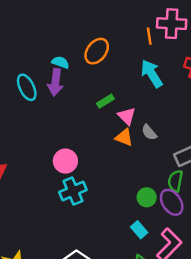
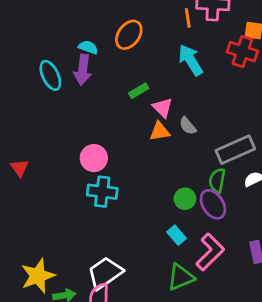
orange triangle: (124, 137) -> (160, 131), turned -30
cyan cross: (73, 191) -> (102, 192), turned 30

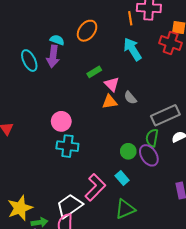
pink L-shape: (210, 252) -> (95, 187), moved

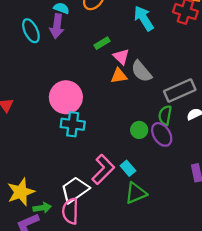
gray semicircle: (130, 98) -> (141, 71), size x1.5
pink circle: (61, 121) -> (66, 97), size x1.5
cyan rectangle: (122, 178) -> (128, 168), moved

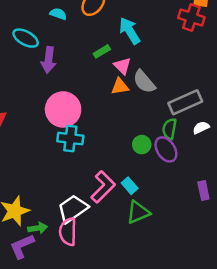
cyan arrow: (144, 18) -> (130, 31), moved
purple arrow: (57, 26) -> (49, 60), moved
cyan ellipse: (31, 31) -> (26, 38), turned -35

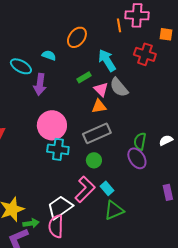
cyan semicircle: (58, 14) -> (49, 55), moved
red cross: (191, 18) -> (145, 54), moved
gray semicircle: (144, 82) -> (119, 87), moved
gray rectangle: (185, 102) -> (97, 133), moved
green circle: (142, 145) -> (94, 160), moved

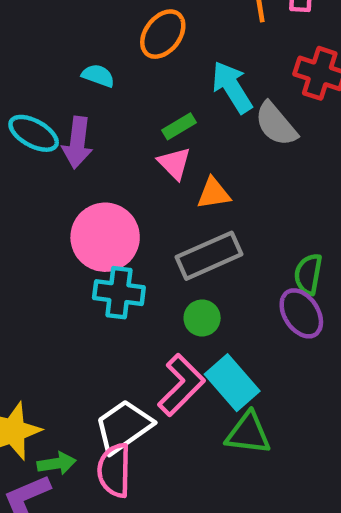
cyan ellipse: (21, 66) -> (34, 133), moved
gray semicircle: (119, 87) -> (276, 124), moved
pink triangle: (101, 89) -> (174, 163), moved
cyan rectangle: (107, 188) -> (232, 383), size x1.6
green triangle: (114, 210) -> (248, 433), turned 30

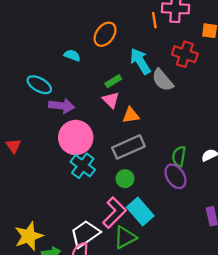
purple arrow: (77, 143) -> (62, 106), moved, turned -90
cyan cross: (119, 293) -> (83, 166), turned 30
green triangle: (248, 433) -> (125, 237), moved, turned -35

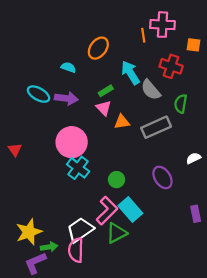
purple arrow: (62, 106) -> (66, 98), moved
gray rectangle: (129, 147) -> (156, 127), moved
green semicircle: (179, 156) -> (181, 104), moved

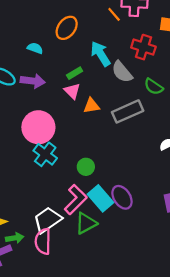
orange line: (143, 35) -> (114, 14), turned -32
green semicircle: (181, 104) -> (154, 87), turned -66
purple ellipse: (162, 177) -> (122, 197), moved

